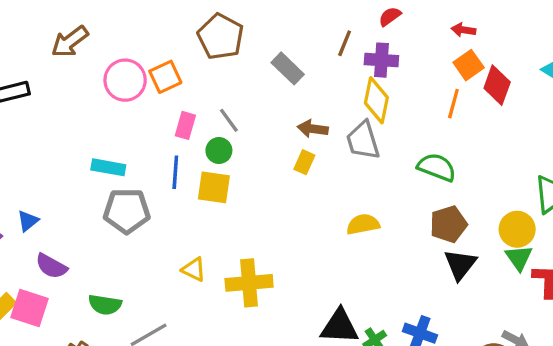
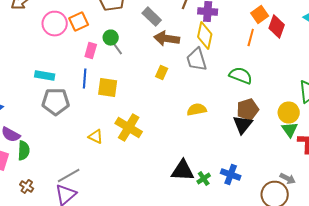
brown arrow: (313, 129) -> (167, 39), moved, size x1.4
green circle: (219, 151) -> (111, 38), moved
black triangle: (460, 264) -> (243, 125), moved
yellow cross: (249, 283) -> (129, 128), moved, turned 36
green semicircle: (105, 305) -> (24, 151), moved, turned -96

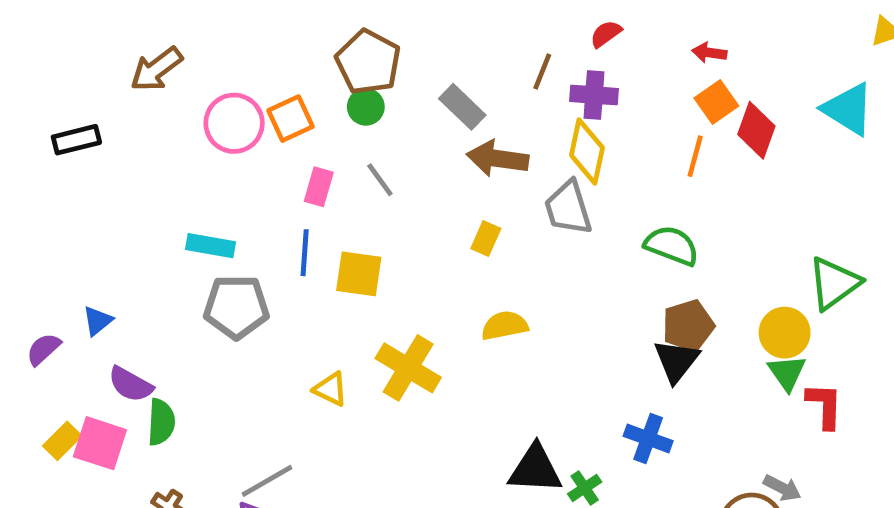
green circle: (111, 38) -> (366, 107), moved
yellow semicircle: (197, 110) -> (505, 326), moved
blue cross: (231, 175) -> (648, 439), moved

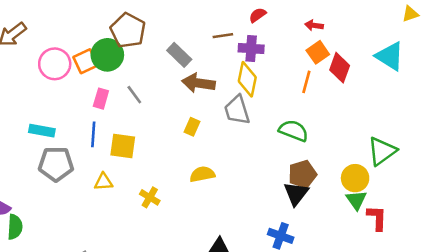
brown line: (542, 71) -> (223, 36), turned 60
green circle: (366, 107) -> (107, 55), moved, size x1.6
yellow cross: (408, 368) -> (150, 197), size x0.6
yellow triangle: (331, 389) -> (103, 182), moved, turned -30

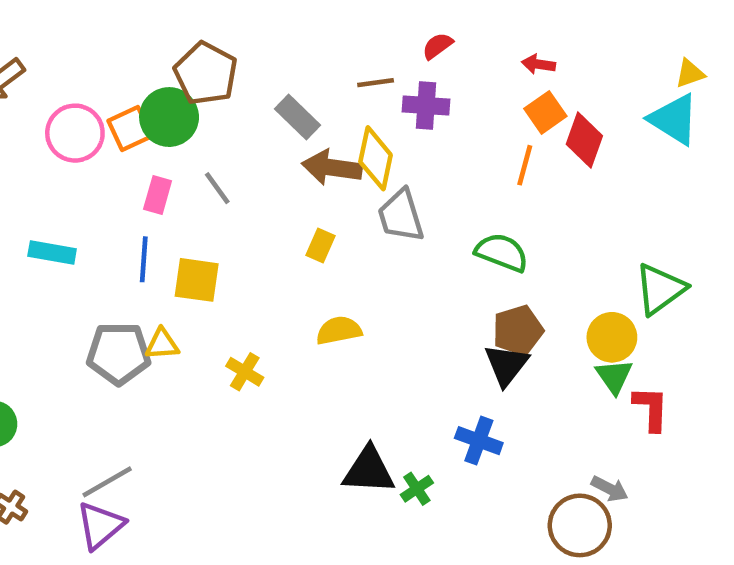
yellow triangle: (410, 14) -> (690, 73), moved
yellow diamond: (247, 79) -> (376, 158), moved
gray pentagon: (56, 164) -> (119, 353), moved

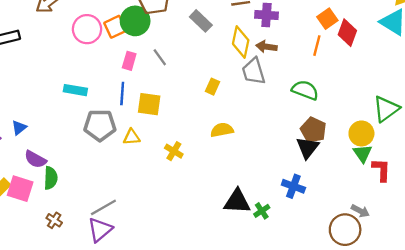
brown arrow: (332, 167) -> (266, 47), moved, size x0.7
brown pentagon: (518, 330) -> (313, 130), turned -30
gray pentagon: (119, 353) -> (100, 125), moved

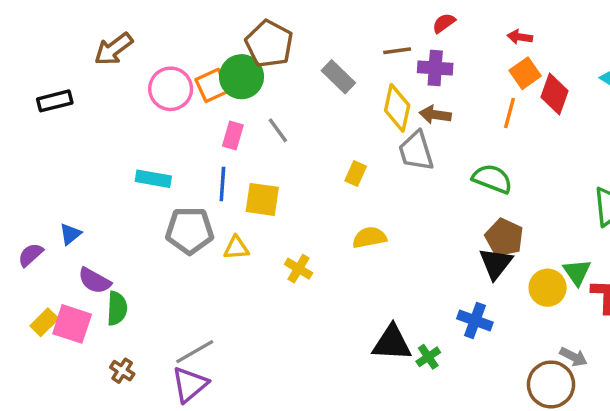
yellow circle: (361, 133) -> (548, 288), moved

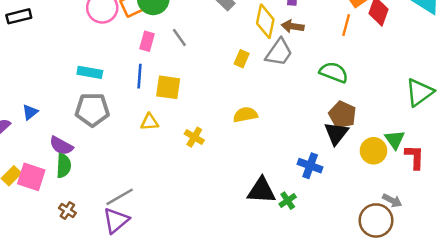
gray trapezoid: (416, 151) -> (279, 52), turned -128
yellow rectangle: (356, 174) -> (242, 59), moved
gray pentagon: (190, 231) -> (92, 110), moved
purple semicircle: (95, 281) -> (61, 146), moved
blue cross: (475, 321) -> (310, 166), moved

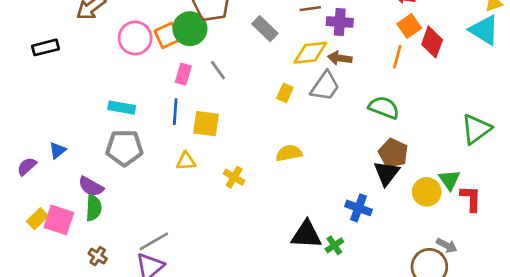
yellow diamond: (265, 21) -> (310, 53), turned 72

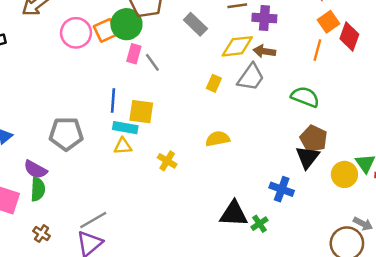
pink rectangle: (183, 74) -> (134, 54), moved
cyan rectangle: (122, 108) -> (125, 128), moved

